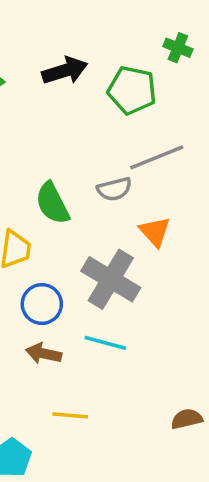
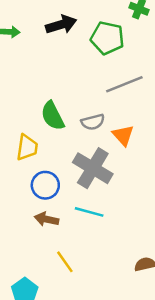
gray semicircle: (114, 189) -> (93, 122), moved
yellow line: (70, 415) -> (65, 262), turned 50

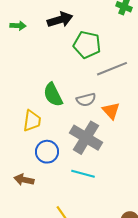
green pentagon: (107, 38) -> (87, 45), moved
brown arrow: (47, 219) -> (24, 180), moved

